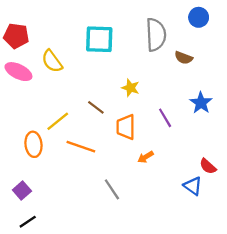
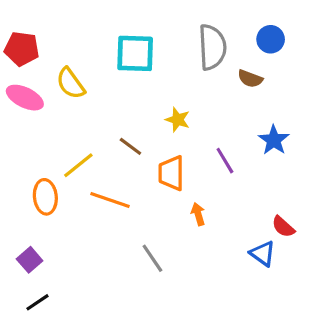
blue circle: (199, 17) -> (271, 39), moved
orange arrow: (145, 157) -> (198, 214), turned 105

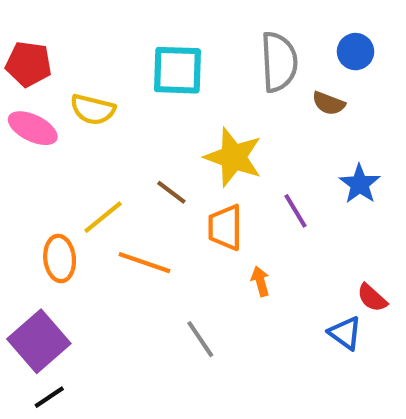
yellow semicircle: (71, 83) -> (93, 109), turned -40
yellow star: (178, 120) -> (233, 157), size x1.8
purple square: (30, 260) -> (39, 341), size x1.8

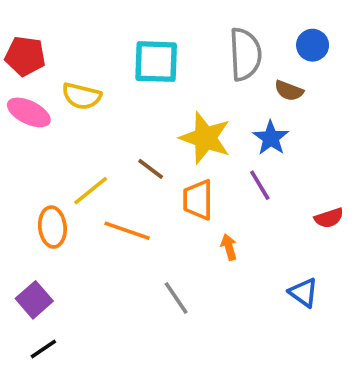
blue star: (360, 184) -> (271, 138), moved
red semicircle: (372, 298) -> (329, 218), moved, turned -60
purple square: (39, 341) -> (34, 300), size x0.7

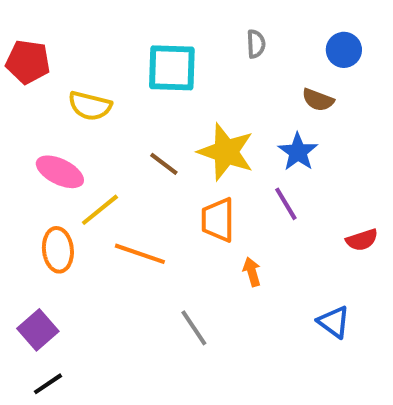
gray semicircle: (245, 54) -> (256, 44), moved, size x0.5
pink ellipse: (29, 112) -> (60, 172), moved
brown line: (151, 169) -> (164, 164), moved

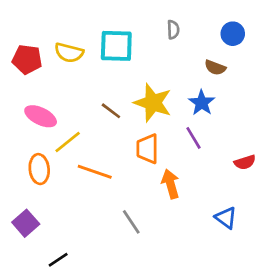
red pentagon: (28, 62) -> (27, 59), moved
yellow semicircle: (90, 106) -> (69, 53), moved
orange arrow: (252, 272) -> (170, 184), size x1.5
black line: (48, 384) -> (58, 260), moved

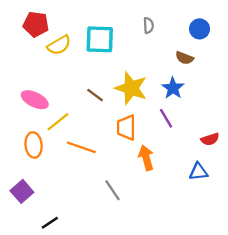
yellow semicircle: (69, 53) -> (59, 45), turned -45
red pentagon: (27, 59) -> (36, 24), moved
blue triangle: (226, 218) -> (198, 172), moved, turned -42

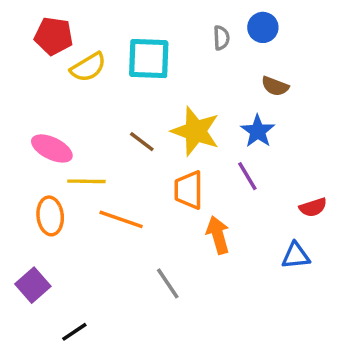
blue circle: (200, 29) -> (263, 27), moved
yellow line: (58, 122) -> (86, 181), turned 40

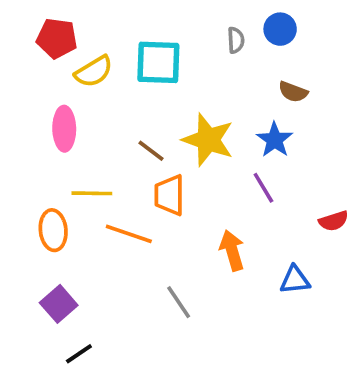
pink ellipse: (52, 148) -> (64, 129), moved, turned 63
orange trapezoid: (189, 190) -> (169, 195), moved
blue triangle: (296, 256) -> (295, 280), moved
purple square: (33, 285) -> (59, 304), moved

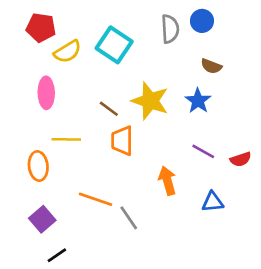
gray semicircle: (236, 40) -> (170, 29), size x1.5
cyan square: (158, 62) -> (114, 45), turned 32
purple line: (263, 188) -> (203, 151), moved, turned -30
orange line: (129, 234) -> (95, 199), moved

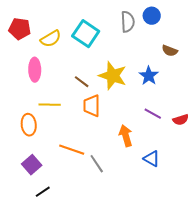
red pentagon: (41, 28) -> (20, 29), moved
brown semicircle: (211, 66) -> (170, 51), moved
blue triangle: (213, 202) -> (152, 159), moved, turned 36

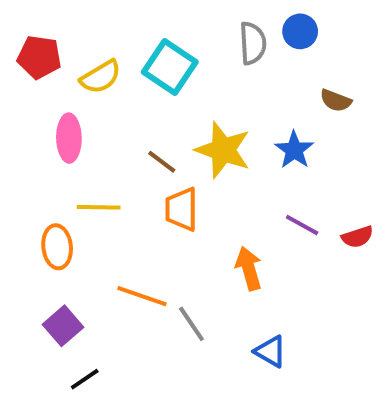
blue triangle: (152, 159) -> (270, 351), moved

